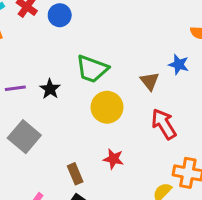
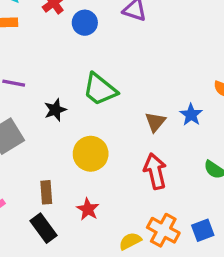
black star: (50, 89) -> (55, 110), moved
yellow circle: (107, 107) -> (91, 154), moved
red star: (114, 159) -> (88, 209), moved

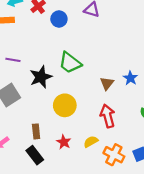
black star: (55, 110) -> (41, 77), size x1.5
yellow semicircle: (130, 241) -> (91, 142), moved

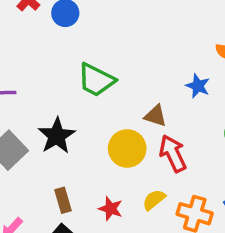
black star: (41, 77) -> (57, 136), moved
brown triangle: (107, 83) -> (155, 116), moved, turned -40
yellow circle: (65, 105) -> (127, 148), moved

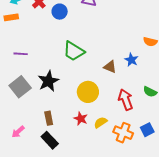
brown triangle: (155, 116) -> (110, 67), moved
red arrow: (173, 153) -> (126, 100), moved
red star: (111, 209) -> (81, 119), moved

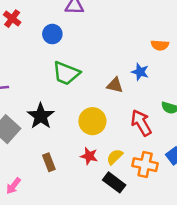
blue circle: (60, 12) -> (52, 34), moved
black rectangle: (50, 140) -> (114, 182), moved

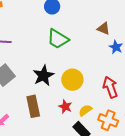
brown triangle: (115, 85) -> (104, 29), moved
black star: (41, 116) -> (43, 76), moved
brown rectangle: (49, 162) -> (33, 106), size x1.5

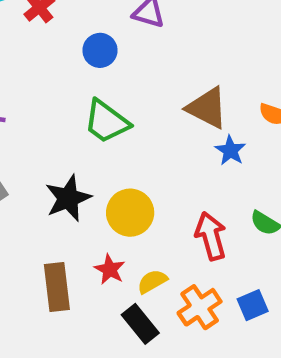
brown triangle: (104, 29) -> (207, 108), size x1.5
brown rectangle: (33, 106) -> (57, 287), moved
orange cross: (108, 120) -> (200, 307), turned 30

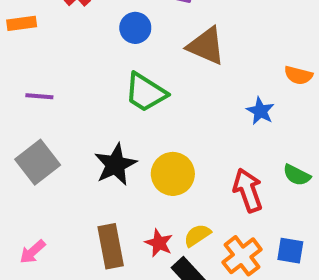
brown triangle: (207, 108) -> (206, 46), moved
red star: (110, 269) -> (159, 243), moved
blue square: (253, 305) -> (290, 251), turned 36

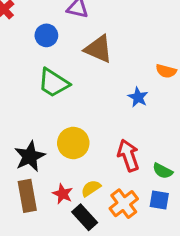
black star: (115, 165) -> (30, 156), moved
green semicircle: (297, 175) -> (163, 171), moved

